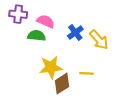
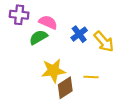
green semicircle: (37, 36) -> (38, 37), turned -36

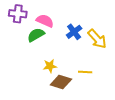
yellow star: (53, 71) -> (50, 66), size x0.6
brown diamond: (65, 88) -> (61, 82), turned 50

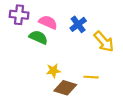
blue cross: (74, 32) -> (78, 24), moved
green semicircle: (36, 35) -> (38, 37), turned 54

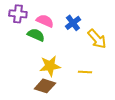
yellow star: (53, 71) -> (50, 66), size x1.5
brown diamond: (65, 88) -> (45, 86), moved

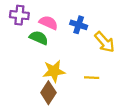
blue cross: (73, 23) -> (79, 25), turned -35
brown diamond: (45, 86) -> (48, 93), turned -75

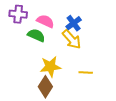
blue cross: (79, 25) -> (74, 23), turned 35
yellow arrow: (105, 42) -> (72, 39), moved

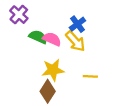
purple cross: (18, 14) -> (19, 15), turned 36
pink semicircle: (45, 21) -> (52, 39), moved

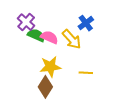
purple cross: (19, 15) -> (26, 22), moved
blue cross: (77, 24) -> (86, 23), moved

